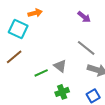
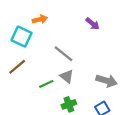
gray line: (86, 48) -> (63, 54), moved

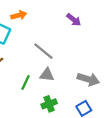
gray triangle: (67, 76) -> (47, 75), turned -32
green line: (46, 84) -> (26, 83), turned -40

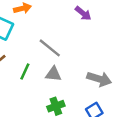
green line: (26, 83) -> (25, 72), moved

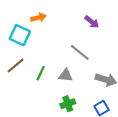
gray line: (50, 48) -> (80, 52), moved

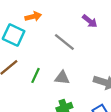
gray line: (80, 52) -> (64, 42), moved

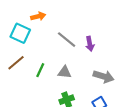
purple arrow: (90, 21) -> (90, 44), moved, turned 40

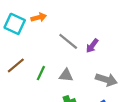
cyan square: (20, 33) -> (15, 24), moved
purple arrow: (90, 44) -> (92, 46), turned 48

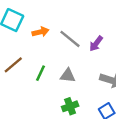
orange arrow: (39, 17) -> (41, 32), moved

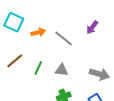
purple arrow: (96, 44) -> (92, 27), moved

